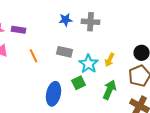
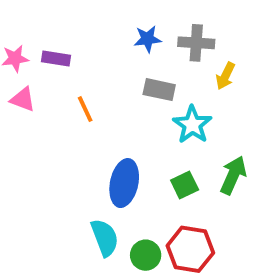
gray rectangle: (65, 52) -> (159, 90), moved
yellow arrow: (110, 60) -> (225, 76), moved
green square: (79, 83) -> (185, 185), moved

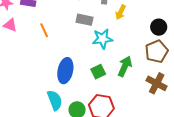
cyan star: (192, 125) -> (102, 39), turned 30

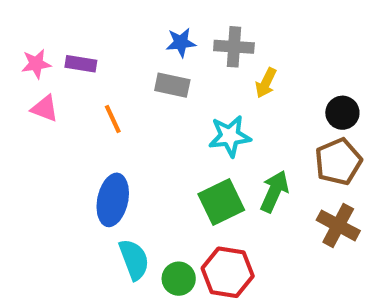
gray rectangle: (84, 20) -> (172, 85), moved
blue ellipse: (65, 71) -> (113, 200), moved
green square: (98, 72) -> (221, 202), size x1.5

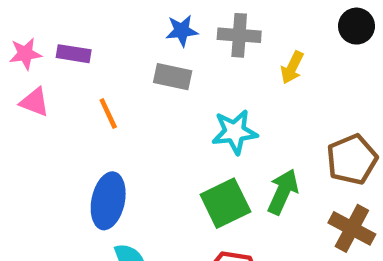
yellow arrow: (266, 83) -> (292, 67), moved
black circle: (342, 113) -> (356, 26), moved

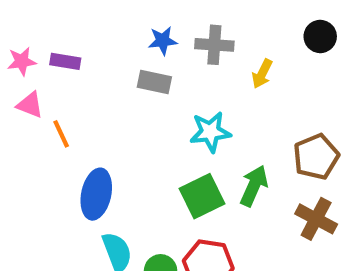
orange line: (108, 113) -> (61, 134), moved

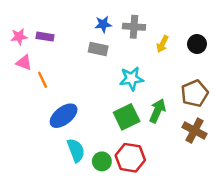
black circle: (320, 36) -> (197, 44), moved
blue ellipse: (96, 194) -> (64, 116), turned 40

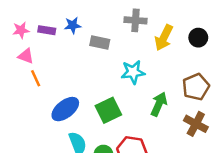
blue star: (103, 24) -> (73, 25), moved
yellow arrow: (162, 44) -> (164, 38), size x1.5
orange line: (43, 80) -> (36, 78), moved
green square: (127, 117) -> (108, 110), moved

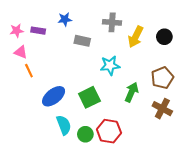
blue star: (73, 25) -> (65, 19), moved

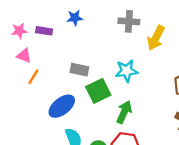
gray rectangle: (82, 41) -> (79, 70), moved
orange line: (29, 71) -> (33, 77), turned 56
green arrow: (132, 92) -> (124, 112), moved
green square: (89, 97) -> (98, 91), moved

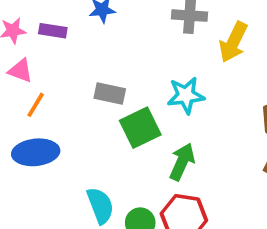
blue ellipse: (62, 106) -> (36, 152), moved, turned 32

